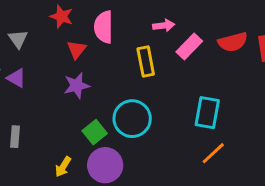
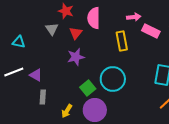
gray triangle: (18, 39) -> (52, 29), moved
pink rectangle: (189, 47) -> (151, 31), turned 72
purple triangle: (16, 78) -> (36, 75), moved
gray rectangle: (15, 137) -> (43, 97), moved

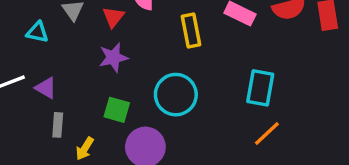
cyan triangle: (19, 42) -> (37, 32), moved
green square: (88, 88) -> (117, 110), moved, turned -35
yellow arrow: (67, 111) -> (85, 149), moved

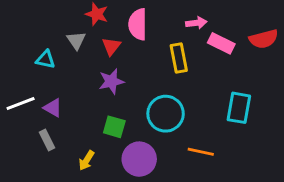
gray rectangle: (58, 125) -> (47, 140), moved, turned -30
orange line: (267, 133) -> (201, 152), moved, turned 55

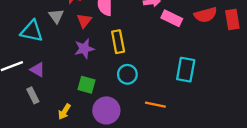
yellow rectangle: (179, 58) -> (118, 42), moved
cyan triangle: (45, 59) -> (32, 31), size x1.5
cyan circle: (166, 114) -> (127, 74), size x0.7

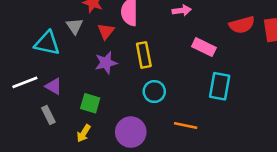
pink rectangle: (172, 18) -> (204, 47), moved
green square: (87, 85) -> (90, 103), moved

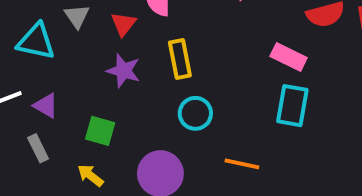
pink rectangle: (204, 47) -> (289, 57), moved
purple star: (106, 63) -> (123, 71), turned 30
yellow arrow: (84, 133) -> (90, 175), turned 96

